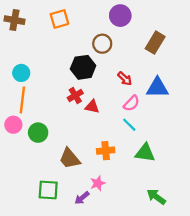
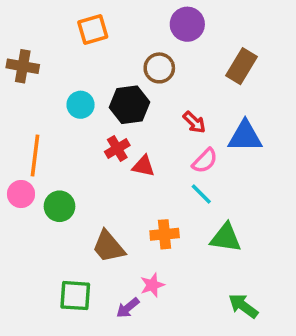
brown cross: (14, 20) -> (23, 66), moved
cyan circle: (21, 73) -> (81, 105), moved

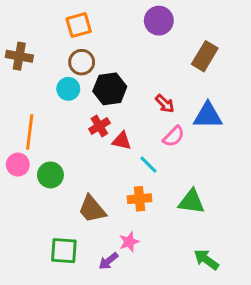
brown circle: (159, 68) -> (82, 62), moved
cyan line: (201, 194) -> (148, 165), moved

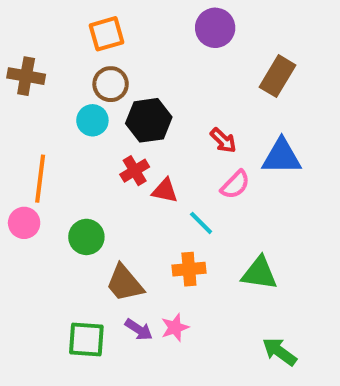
green circle: (50, 175) -> (86, 237), moved
purple arrow: (108, 261) -> (139, 329), moved, turned -108

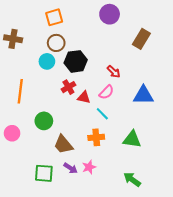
blue triangle: (282, 157) -> (143, 95), moved
pink semicircle: (235, 185) -> (106, 92), moved
pink circle: (24, 223) -> (12, 133), moved
green arrow: (279, 352) -> (132, 179), moved

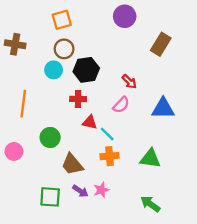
red cross: (68, 87) -> (78, 99), turned 32
red triangle: (84, 97) -> (90, 122), moved
cyan line: (102, 114) -> (107, 134), moved

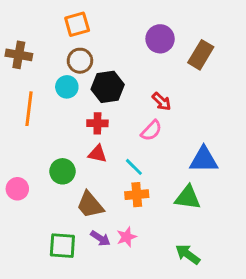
purple circle: (125, 16) -> (160, 39), moved
orange line: (23, 104) -> (29, 109), moved
blue triangle: (163, 108) -> (204, 160), moved
red triangle: (90, 122) -> (97, 154), moved

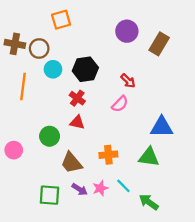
brown circle: (80, 61) -> (39, 48), moved
red cross: (97, 123) -> (77, 98), turned 35
cyan line: (134, 167) -> (123, 186), moved

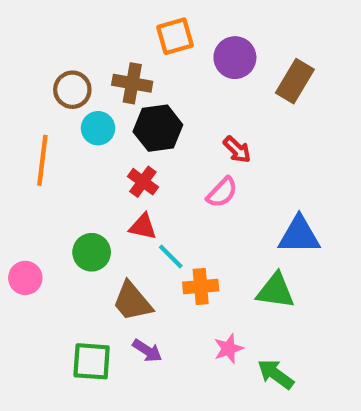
orange square: (61, 20) -> (175, 36), moved
brown cross: (15, 44) -> (132, 83), moved
cyan line: (123, 186) -> (171, 257), moved
pink star: (100, 188) -> (229, 349), moved

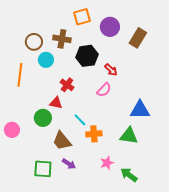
black hexagon: (158, 128) -> (87, 56), moved
red triangle: (143, 227) -> (56, 103), moved

